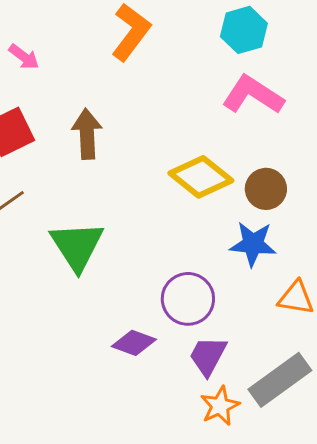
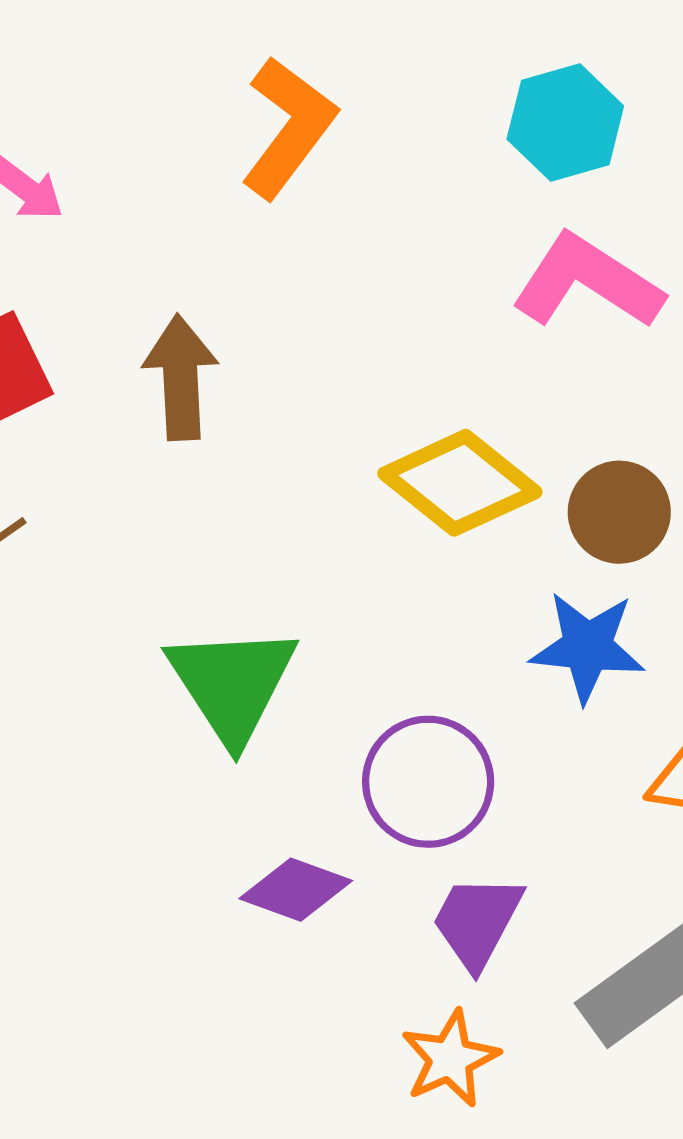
green triangle: (77, 246) -> (232, 684), moved
orange star: (220, 406) -> (450, 1059), moved

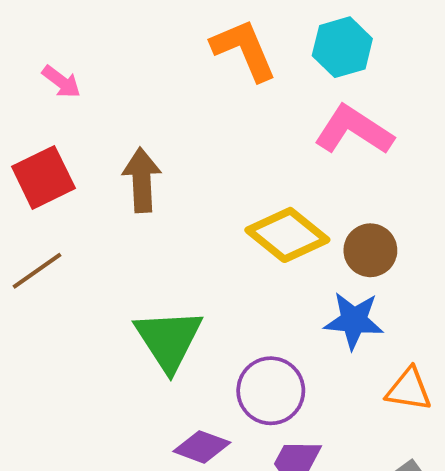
orange L-shape: (288, 127) -> (244, 50), moved, turned -60

